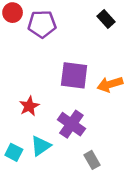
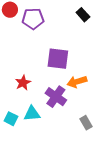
orange arrow: (110, 84) -> (77, 82), moved
cyan triangle: (41, 146) -> (32, 114), turned 30
gray rectangle: (92, 160) -> (86, 123), moved

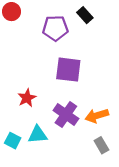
black rectangle: (83, 15) -> (85, 15), moved
purple pentagon: (33, 19) -> (55, 28), moved
orange arrow: (77, 82) -> (97, 116), moved

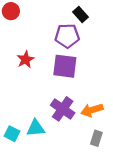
purple pentagon: (55, 28) -> (67, 36), moved
red star: (27, 98) -> (26, 59), moved
gray rectangle: (101, 145) -> (96, 138), turned 48

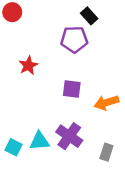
purple square: (65, 66) -> (72, 89), moved, size x0.7
purple cross: (63, 109) -> (69, 136), moved
orange arrow: (92, 110) -> (106, 103), moved

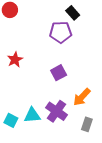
red star: (28, 65) -> (15, 60), moved
purple square: (72, 89) -> (59, 73), turned -35
orange arrow: (106, 103) -> (82, 97), moved, turned -30

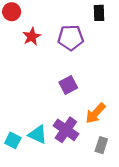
black rectangle: (73, 13) -> (99, 13), moved, turned 40
red star: (15, 60) -> (32, 37), moved
cyan triangle: (32, 115) -> (38, 135), turned 30

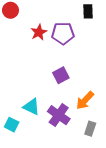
red star: (32, 37) -> (39, 32), moved
cyan triangle: (38, 135) -> (31, 107), moved

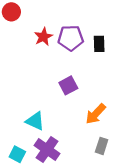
black rectangle: (88, 11) -> (99, 44), moved
purple cross: (59, 115) -> (47, 149), moved
cyan square: (12, 125) -> (17, 154), moved

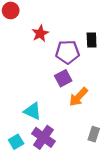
purple pentagon: (71, 38) -> (68, 52), moved
orange arrow: (96, 114) -> (78, 97), moved
cyan square: (17, 154) -> (16, 142), turned 32

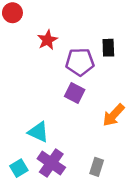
purple square: (63, 78) -> (75, 93), turned -35
orange arrow: (78, 97) -> (114, 115), moved
gray rectangle: (94, 134) -> (97, 167), moved

